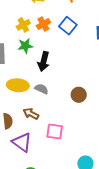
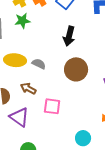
black arrow: (44, 61) -> (69, 36), moved
brown circle: (79, 95) -> (76, 69), size x1.5

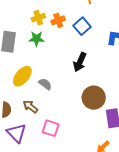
yellow ellipse: (15, 60) -> (22, 76), turned -65
brown circle: (76, 69) -> (94, 98), moved

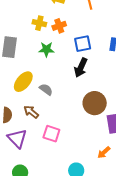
yellow cross: (38, 18) -> (39, 23), turned 32
blue square: (82, 26) -> (83, 44), moved, turned 30
green star: (37, 39) -> (46, 49), moved

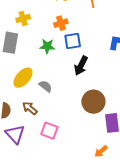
yellow cross: (39, 23) -> (23, 18), moved, turned -32
blue square: (83, 44) -> (73, 41), moved

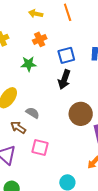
blue square: (73, 41) -> (66, 55), moved
gray semicircle: (45, 86) -> (33, 113), moved

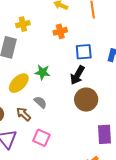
green star: (29, 64) -> (42, 72), moved
brown circle: (81, 114) -> (86, 100), moved

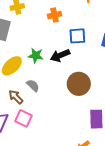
black arrow: (77, 75) -> (60, 55), moved, turned 36
pink square: (41, 138) -> (24, 118), moved

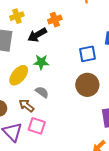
blue square: (77, 36) -> (88, 54), moved
black arrow: (60, 55) -> (37, 35), moved

